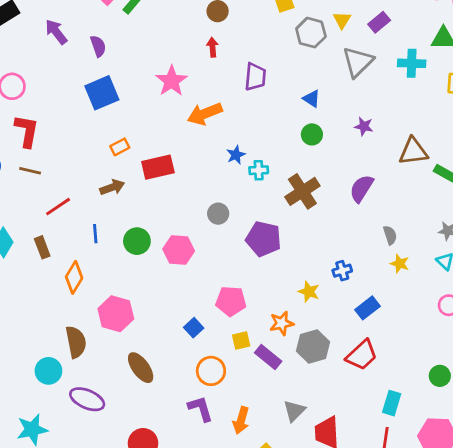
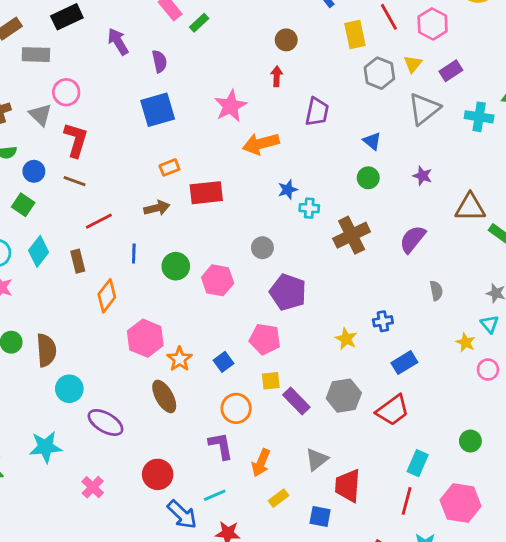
purple pentagon: (264, 239) -> (288, 292), moved
yellow star: (400, 264) -> (466, 342), moved
orange star: (282, 323) -> (180, 359), moved, turned -30
brown semicircle: (76, 342) -> (46, 350), moved

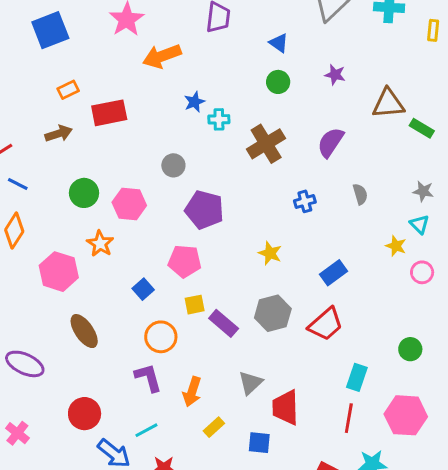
blue line: (134, 253) -> (18, 184), moved, turned -60
blue cross: (383, 321) -> (305, 201), moved
orange star: (180, 359) -> (100, 244), moved

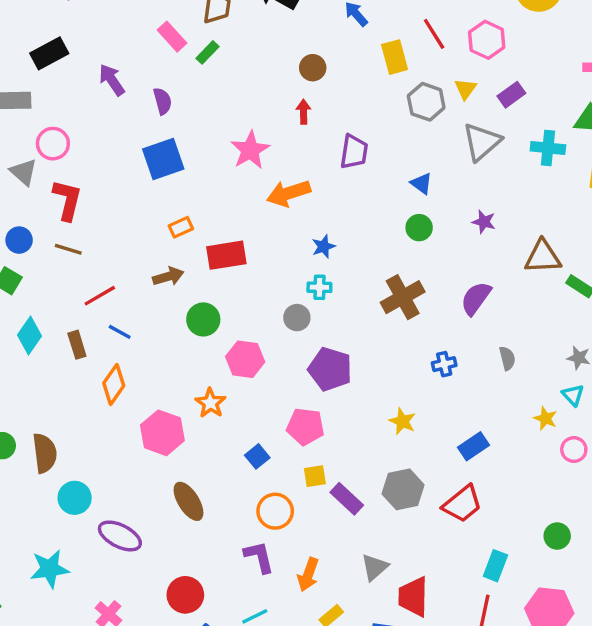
cyan cross: (219, 119) -> (319, 287), moved
green circle: (84, 193) -> (203, 319), moved

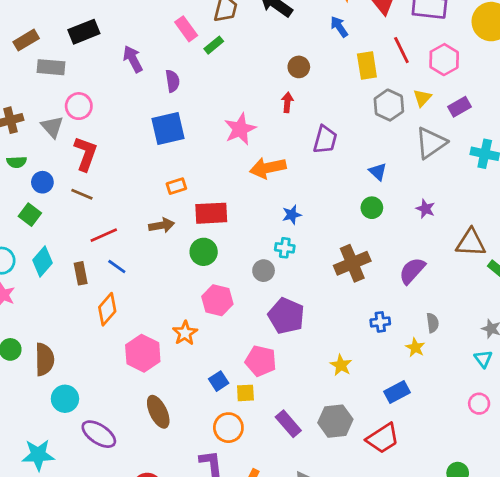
green circle: (203, 319) -> (204, 252), moved
yellow star: (545, 418) -> (415, 348), moved
yellow square: (315, 476) -> (245, 393), moved

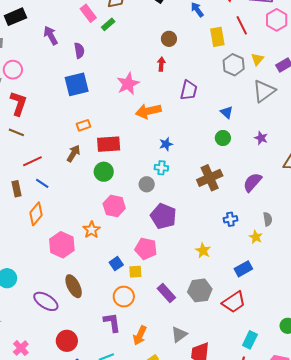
pink hexagon: (444, 60) -> (277, 20), moved
brown arrow: (162, 225) -> (73, 153), turned -48
purple ellipse: (99, 434) -> (46, 301), moved

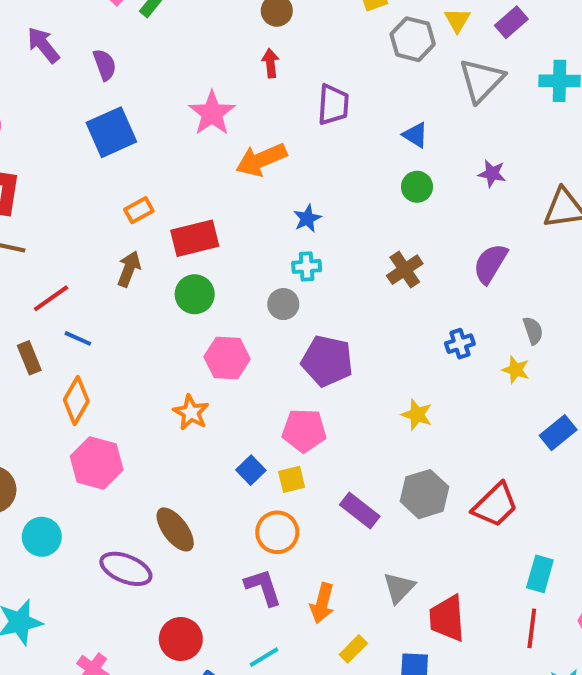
brown cross: (210, 178) -> (405, 270), size x0.7
pink hexagon: (62, 245) -> (97, 463), moved
blue rectangle: (243, 269) -> (558, 433), moved

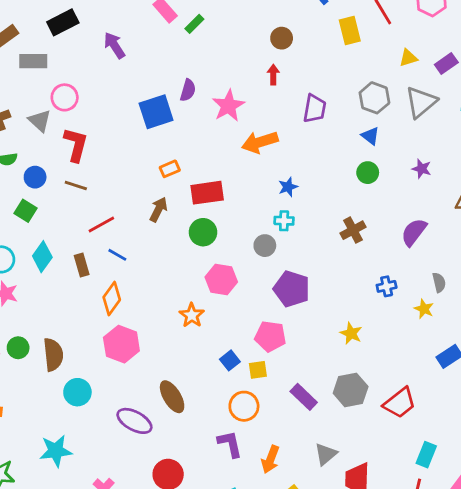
yellow triangle: (457, 20) -> (408, 58), turned 36
gray hexagon: (413, 39) -> (374, 98), moved
purple semicircle: (105, 65) -> (188, 90), moved, turned 30

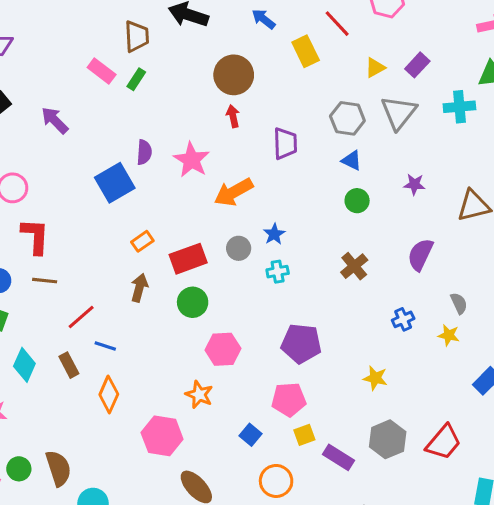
brown circle: (282, 38) -> (234, 75), size x1.6
gray circle: (265, 246) -> (239, 248), moved
pink hexagon: (121, 344) -> (162, 436), moved
yellow square: (258, 370) -> (304, 435), moved

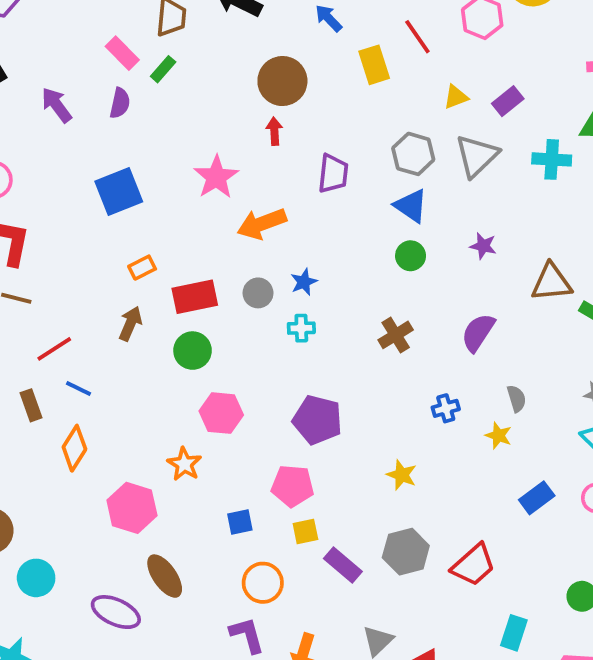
purple semicircle: (144, 152) -> (120, 103), moved
blue triangle: (352, 160) -> (411, 206), size x1.4
blue square: (251, 435) -> (240, 522), turned 30

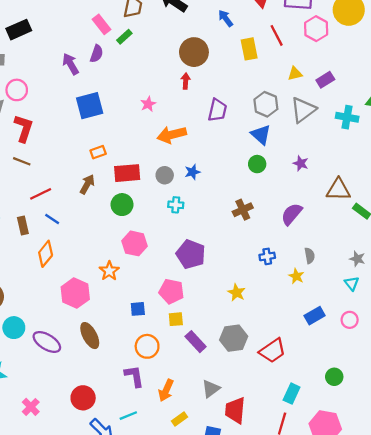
purple arrow: (57, 105) -> (71, 64), moved
pink star: (216, 177) -> (148, 104), size x0.6
cyan cross: (301, 328) -> (176, 205), moved
purple ellipse: (116, 612) -> (47, 342), moved

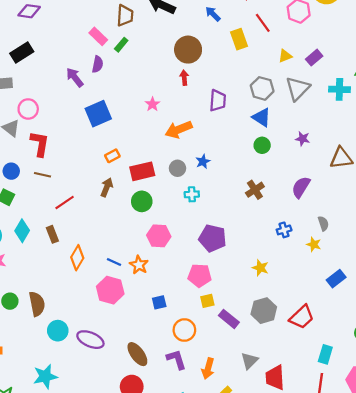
blue line: (52, 219) -> (114, 262), moved
blue square: (138, 309) -> (159, 302), moved
brown ellipse: (90, 336) -> (137, 354), moved

